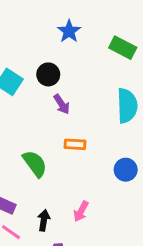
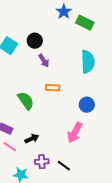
blue star: (69, 31) -> (64, 12), moved
pink arrow: (81, 211) -> (75, 133), moved, size x1.5
black arrow: (44, 220) -> (32, 139), turned 56

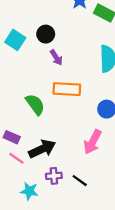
orange rectangle: (53, 88) -> (67, 89), size x1.6
black arrow: (32, 139) -> (42, 149), size x1.6

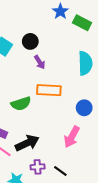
green semicircle: (35, 104) -> (21, 104), turned 108

